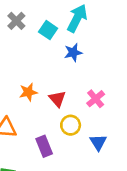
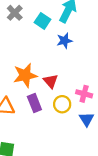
orange star: (28, 92) -> (25, 75), size x1.5
pink cross: (96, 99) -> (84, 94), moved, turned -35
purple rectangle: (44, 146) -> (34, 103), moved

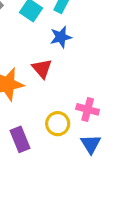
red triangle: (51, 81) -> (42, 69), moved
purple rectangle: (34, 103) -> (20, 139), moved

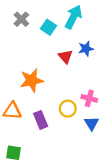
blue star: (61, 37) -> (86, 49), moved
red triangle: (42, 69) -> (65, 57), moved

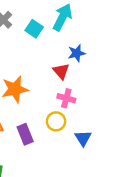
red triangle: (65, 57) -> (61, 71), moved
pink cross: (89, 98) -> (66, 98), moved

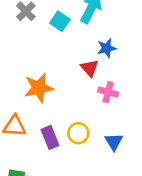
pink cross: (66, 98) -> (108, 92), moved
yellow circle: (56, 121) -> (78, 133), moved

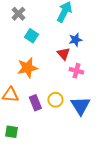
cyan square: (60, 21) -> (31, 36), moved
blue triangle: (114, 142) -> (80, 106), size x1.5

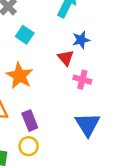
orange star: (27, 68) -> (20, 76), turned -30
yellow circle: (55, 100) -> (29, 146), moved

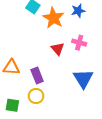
red triangle: (66, 58) -> (58, 49), moved
orange star: (20, 76) -> (53, 18), moved

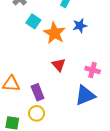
pink cross: (79, 43) -> (93, 70), moved
blue triangle: (83, 79) -> (85, 95), turned 40

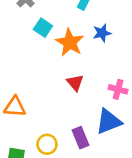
purple rectangle: (38, 92) -> (81, 138), moved

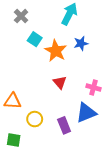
yellow circle: (47, 144) -> (35, 119), moved

